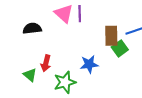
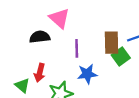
purple line: (80, 14) -> (77, 48), moved
black semicircle: (32, 28) -> (40, 37), moved

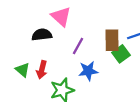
purple line: (77, 48) -> (78, 46), turned 30
green triangle: (22, 85) -> (23, 70), moved

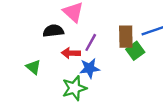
red arrow: (42, 70) -> (71, 53), moved, turned 78
blue star: (88, 71) -> (90, 68), moved

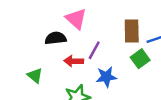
brown rectangle: (126, 37) -> (132, 31), moved
blue star: (90, 68) -> (106, 77), moved

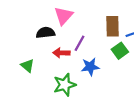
pink triangle: (76, 19) -> (64, 16), turned 30

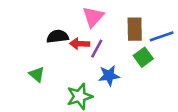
pink triangle: (64, 16) -> (93, 17), moved
red arrow: (61, 53) -> (80, 44), moved

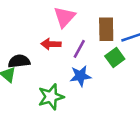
black semicircle: (58, 36) -> (19, 61), moved
purple line: (97, 49) -> (79, 49), moved

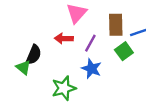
black semicircle: (19, 61) -> (34, 55), turned 120
blue star: (80, 76) -> (92, 69), turned 30

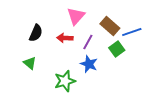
brown rectangle: (116, 25) -> (110, 26), turned -48
black semicircle: (34, 55) -> (36, 33), moved

